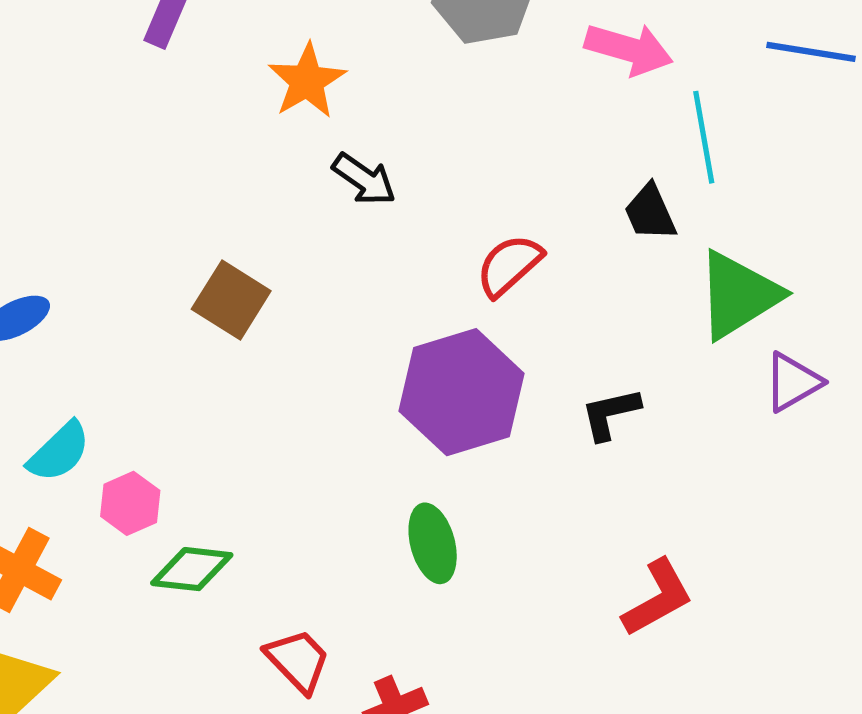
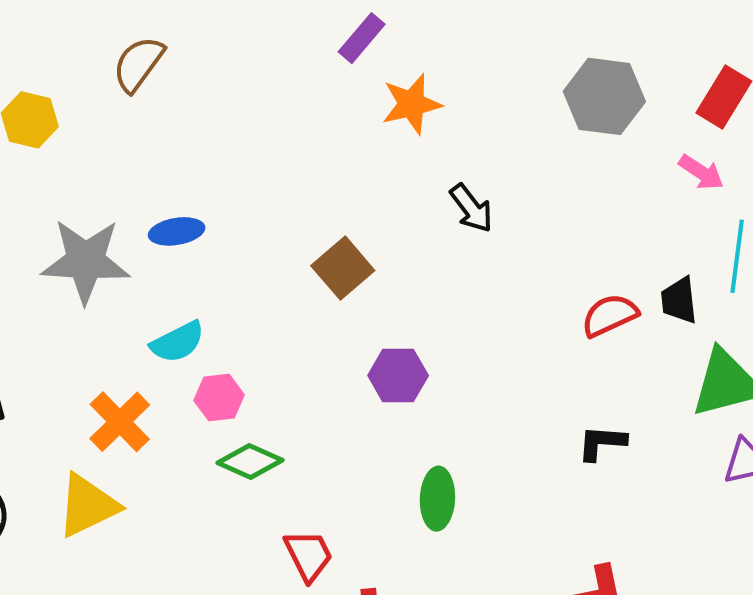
pink arrow: (629, 49) -> (701, 172), size x0.7
orange star: (307, 81) -> (412, 104), moved
red semicircle: (509, 265) -> (610, 315), moved
purple hexagon: (461, 392) -> (398, 376), moved, size x0.6

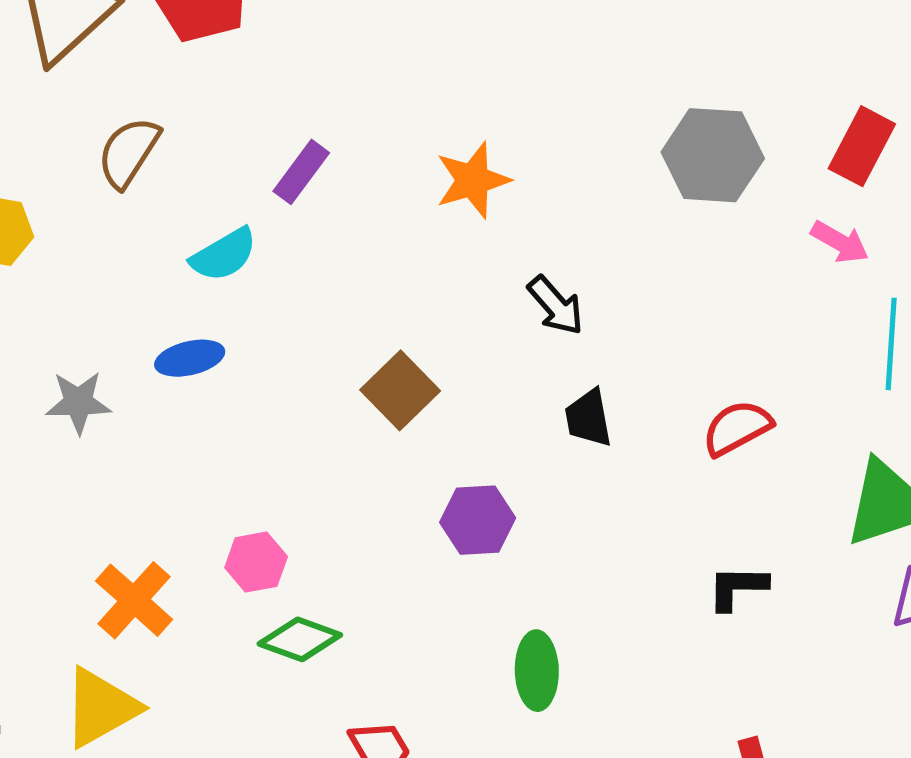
purple rectangle: (362, 38) -> (301, 172), moved
gray star: (86, 261) -> (78, 402), size x0.6
black trapezoid: (679, 300) -> (588, 418), moved
cyan semicircle: (178, 342) -> (224, 255), moved

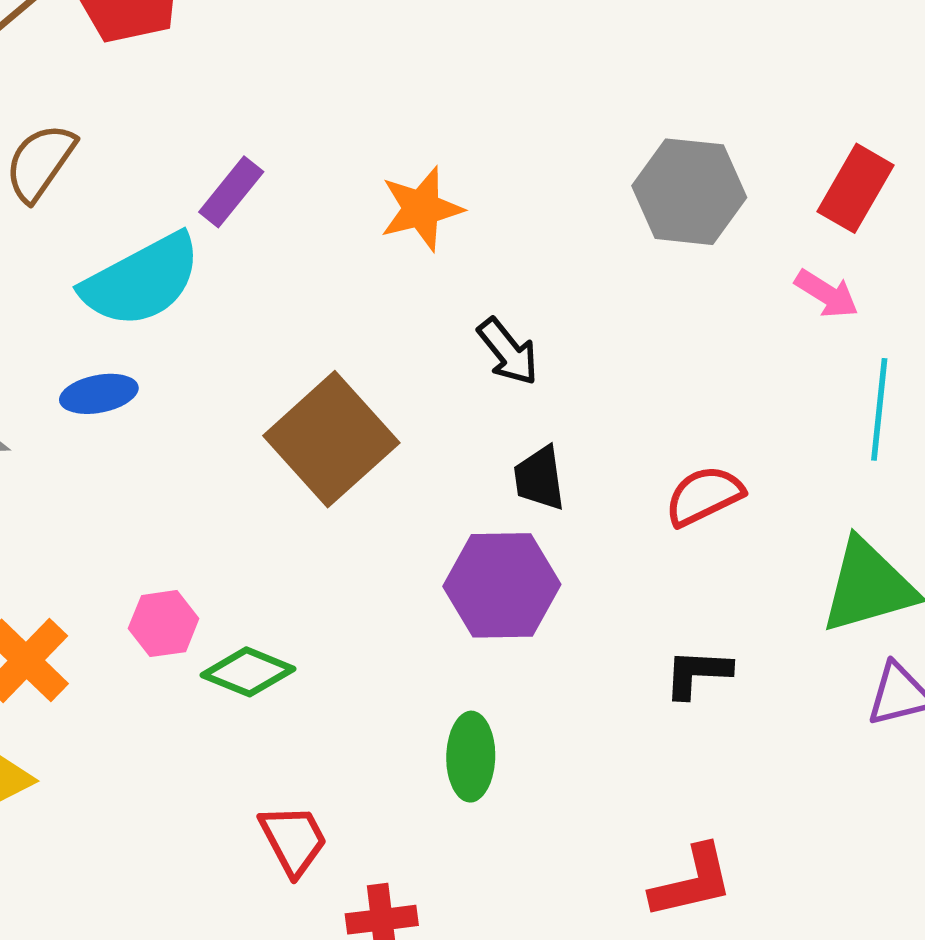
cyan semicircle: (224, 255) -> (141, 280), size x1.6
brown square: (400, 390) -> (331, 439), size x1.5
purple hexagon: (478, 520) -> (502, 585), moved, size x1.4
green diamond: (300, 639) -> (248, 672), moved

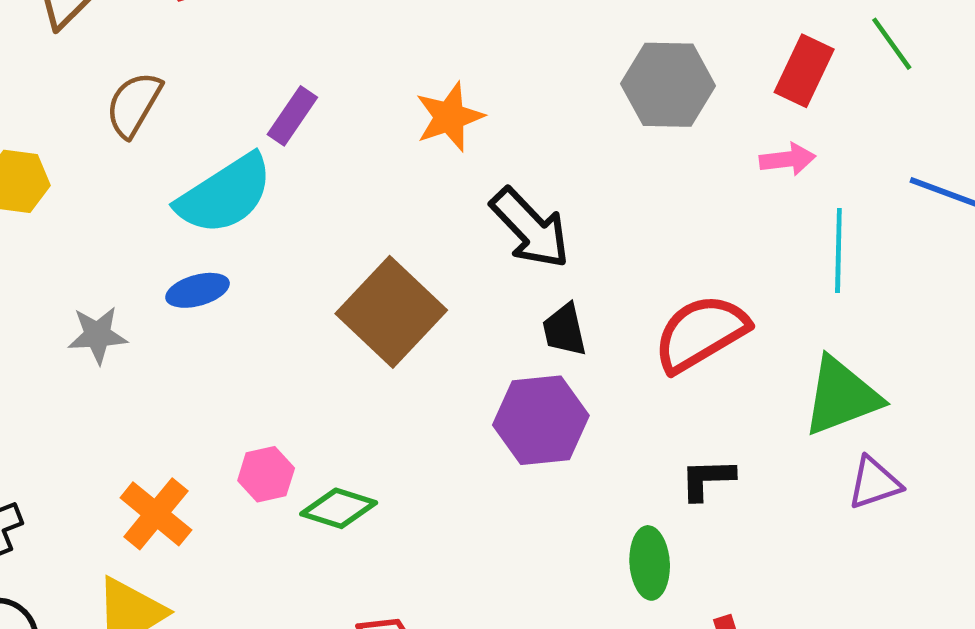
pink arrow: (827, 294) -> (788, 159), turned -34
black arrow: (508, 352) -> (530, 228), size x1.5
red semicircle: (704, 496) -> (701, 333), size x1.5
green ellipse: (471, 757) -> (650, 563), moved

